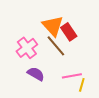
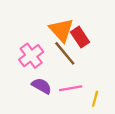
pink line: (72, 76) -> (71, 88), moved

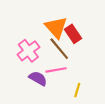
pink line: (71, 88) -> (56, 70), moved
yellow line: (95, 99) -> (77, 90), moved

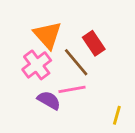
orange triangle: (56, 27) -> (48, 35), moved
yellow line: (77, 90) -> (117, 115), moved

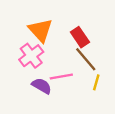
brown line: (76, 62) -> (86, 59), moved
yellow line: (117, 115) -> (96, 82), moved

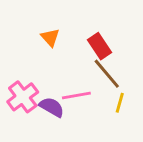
orange triangle: (40, 30) -> (50, 37), size x0.6
pink cross: (31, 56) -> (23, 97), moved

